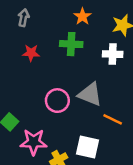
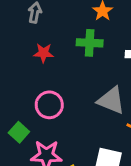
pink circle: (57, 101) -> (49, 105), moved

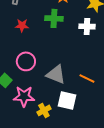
gray triangle: (111, 101) -> (56, 74), moved

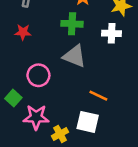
red star: (22, 25) -> (23, 32), moved
gray triangle: (56, 74) -> (74, 56), moved
orange line: (87, 78) -> (98, 96), moved

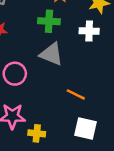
white square: (88, 122) -> (86, 129), moved
yellow cross: (60, 134) -> (37, 133), turned 35

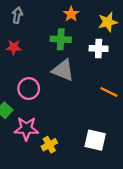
orange line: (76, 94) -> (109, 92), moved
yellow cross: (37, 133) -> (49, 145), turned -35

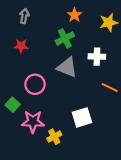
green cross: (61, 39) -> (65, 38), turned -30
white cross: (99, 48) -> (97, 57), moved
white square: (95, 140) -> (82, 117), moved, turned -30

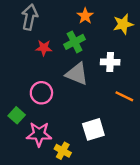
gray arrow: (24, 16) -> (30, 17), size x1.5
red star: (21, 46) -> (44, 48), moved
yellow cross: (54, 137) -> (63, 151), turned -32

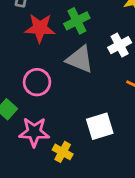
red star: (44, 48) -> (40, 28), size x1.5
white cross: (110, 62) -> (120, 45), turned -30

